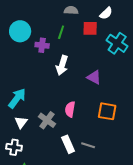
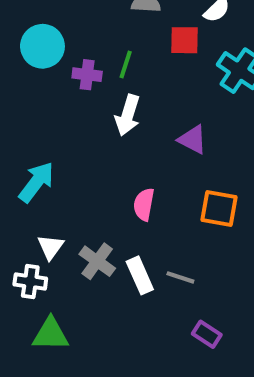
green line: (61, 32) -> (126, 65), moved
gray cross: (47, 120) -> (97, 261), moved
white triangle: (21, 122) -> (51, 247), moved

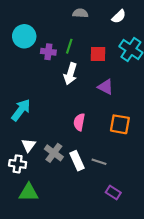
red square: (184, 40) -> (98, 54), moved

